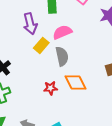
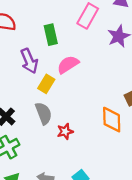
gray semicircle: (62, 56) -> (44, 113), moved
orange diamond: (76, 82) -> (112, 120), moved, turned 35

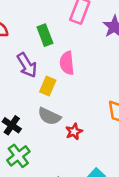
pink semicircle: (68, 65) -> (67, 63), turned -55
gray semicircle: (44, 113) -> (49, 116), turned 145

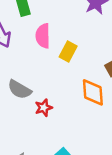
yellow rectangle: (48, 86) -> (68, 51), moved

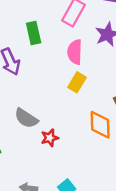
pink semicircle: (43, 36) -> (75, 52), moved

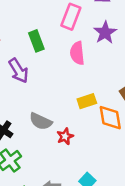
yellow rectangle: (77, 82) -> (87, 101), moved, turned 48

